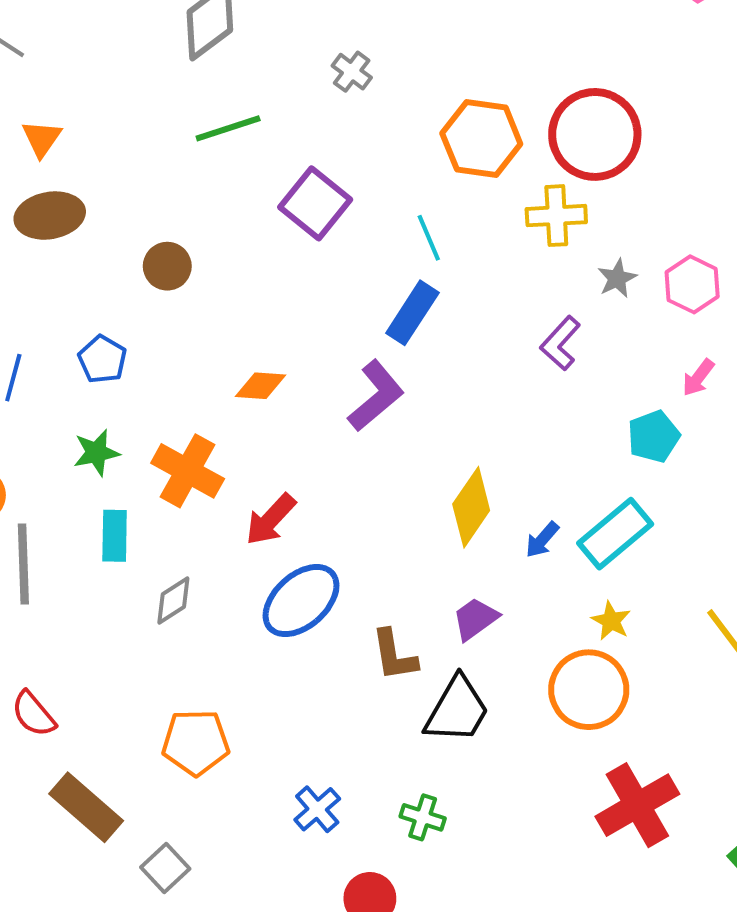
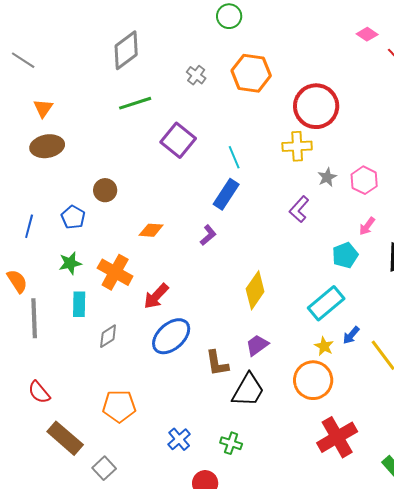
orange hexagon: (481, 139) -> (251, 73), moved
brown circle: (167, 266) -> (105, 190), moved
purple L-shape: (376, 396) -> (208, 235), size x0.6
blue arrow: (542, 540) -> (351, 335), moved

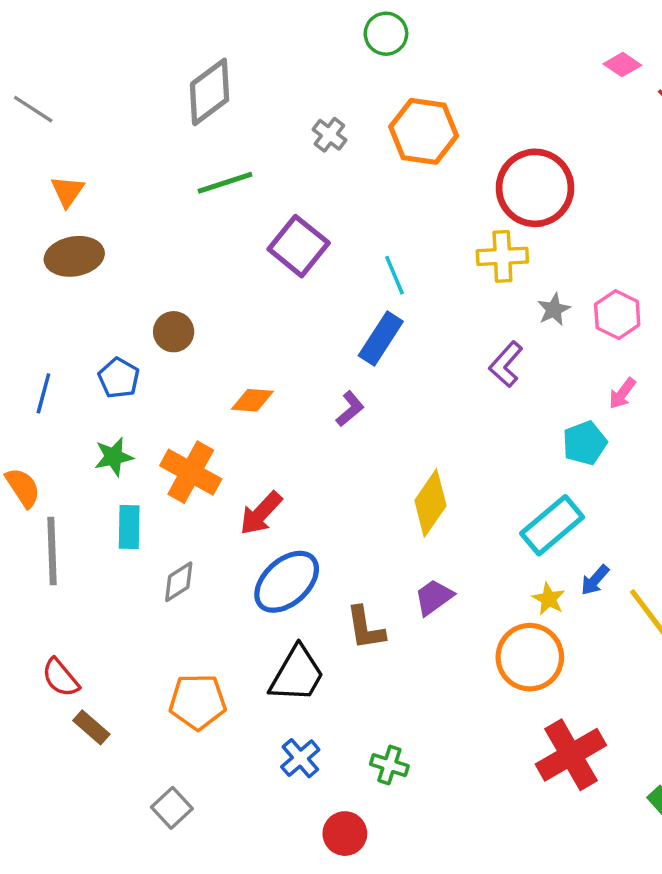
black trapezoid: (248, 390) -> (297, 674), moved
brown rectangle: (65, 438) -> (91, 727), moved, size x0.6

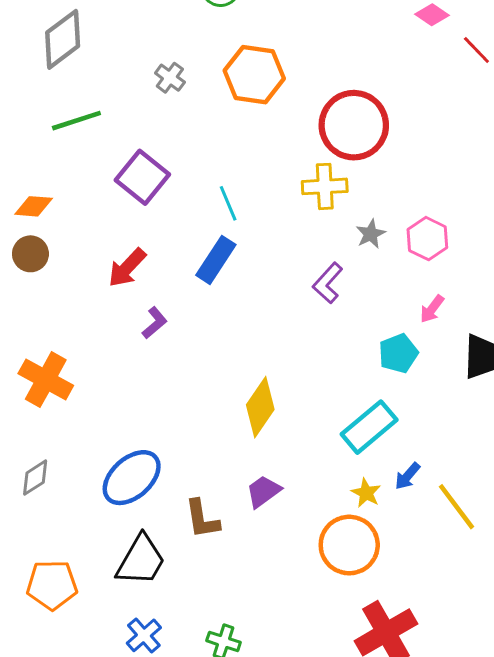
orange diamond: (252, 400) -> (34, 206), moved
purple L-shape: (350, 409) -> (155, 323), moved
red arrow: (261, 513) -> (127, 268), moved

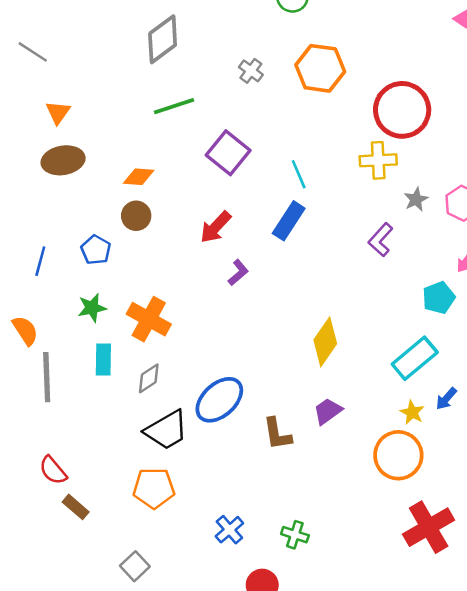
gray diamond: (35, 478) -> (149, 378), moved
black trapezoid: (141, 560) -> (166, 430), moved, turned 30

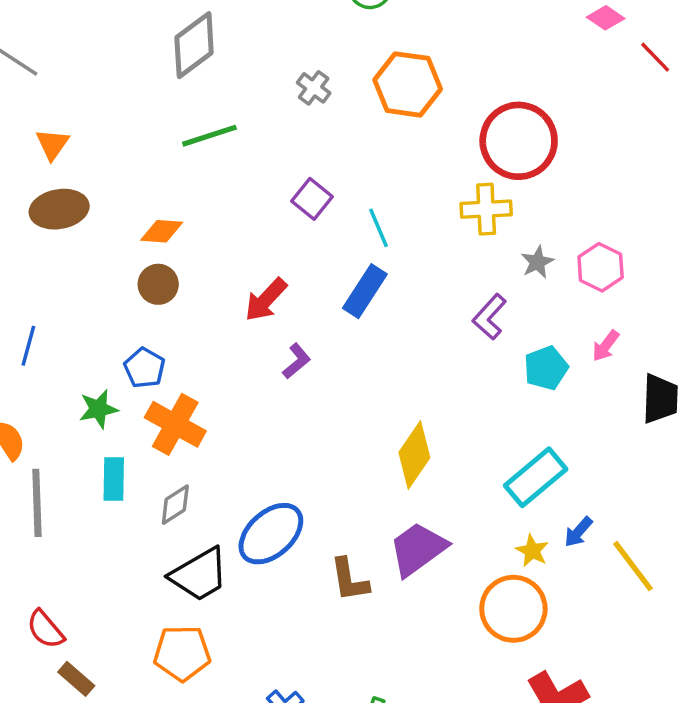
purple square: (228, 153) -> (312, 199), moved, size x0.7
blue pentagon: (96, 250) -> (145, 368), moved
cyan pentagon: (439, 298) -> (546, 368), moved
purple trapezoid: (328, 411) -> (418, 549), size x1.5

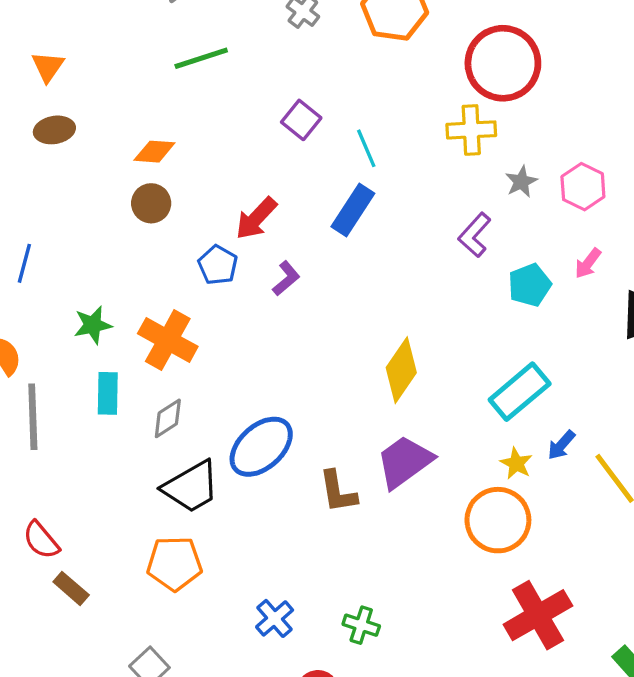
brown ellipse: (59, 209) -> (54, 130), size x0.7
blue pentagon: (145, 368) -> (218, 265), moved

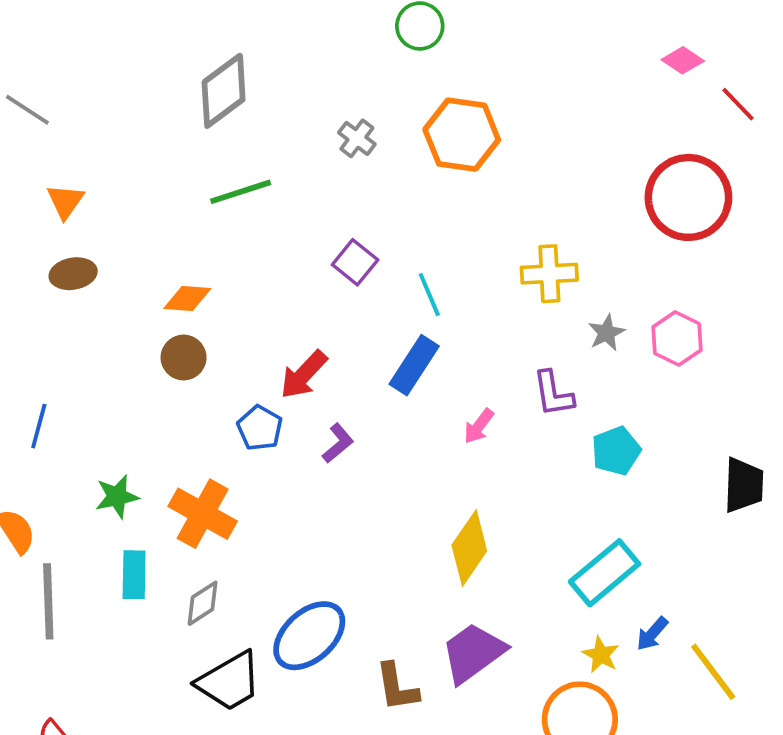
red circle: (503, 63) -> (688, 197), moved
purple L-shape: (475, 235) -> (553, 394), turned -51
pink arrow: (588, 263) -> (479, 426), moved

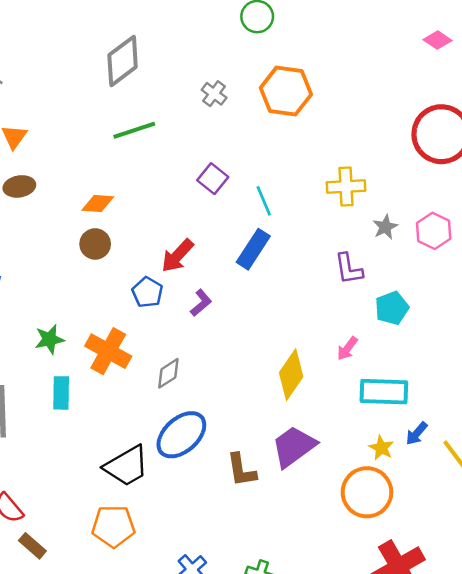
pink arrow: (479, 426) -> (347, 349), moved
cyan rectangle: (605, 573) -> (384, 392), turned 42
gray diamond: (203, 603) -> (168, 373), moved

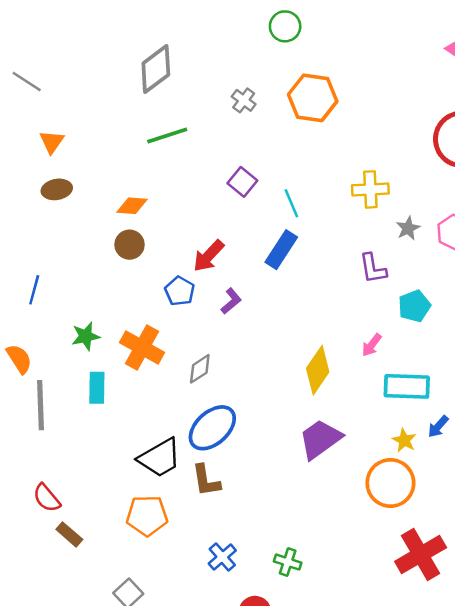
brown L-shape: (241, 470) -> (206, 480), moved

